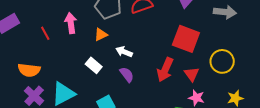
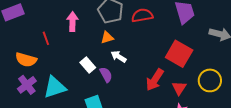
red line: (45, 33) -> (46, 38), moved
orange triangle: (101, 35) -> (107, 38), moved
purple semicircle: (127, 75) -> (106, 75), moved

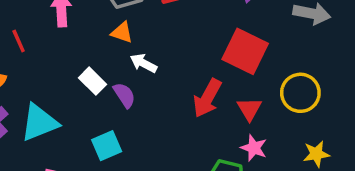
orange triangle: (107, 38) -> (122, 32), turned 40

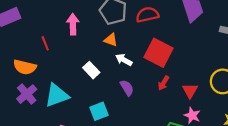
red square: (245, 51) -> (159, 53), moved
purple semicircle: (124, 95) -> (127, 88), moved
red arrow: (207, 98) -> (164, 83), size x0.6

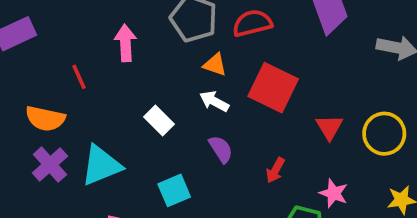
orange triangle: (111, 40) -> (215, 65), moved
red arrow: (164, 83) -> (275, 170), moved
red triangle: (190, 91) -> (329, 127), moved

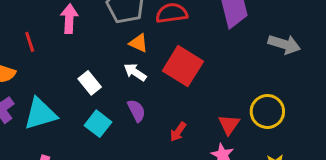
red triangle: (329, 127) -> (229, 125), moved
cyan square: (174, 190) -> (98, 124), moved, turned -35

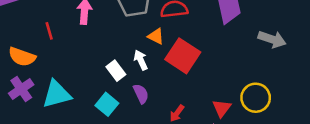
orange triangle: (139, 43) -> (156, 36), moved
white arrow: (135, 72) -> (141, 60), turned 30
white rectangle: (90, 83) -> (116, 71), moved

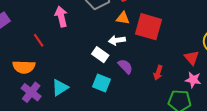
white arrow: (141, 60) -> (117, 40), turned -56
cyan triangle: (57, 94) -> (60, 88), size x0.7

